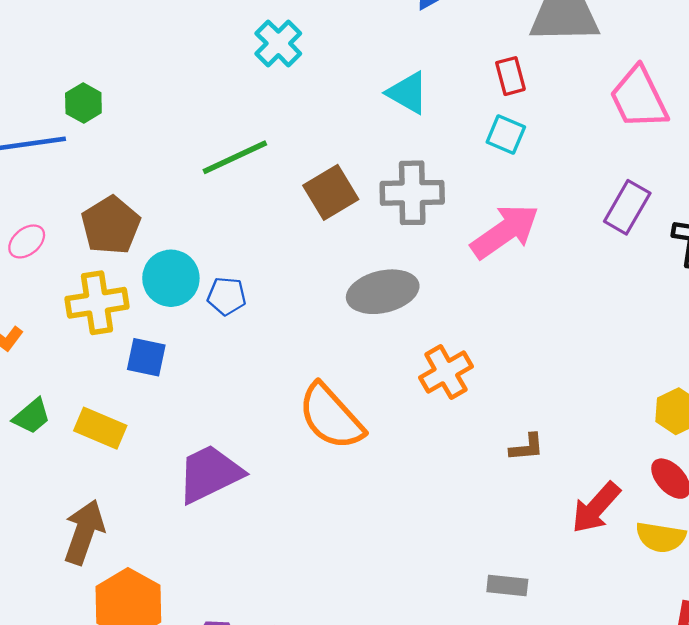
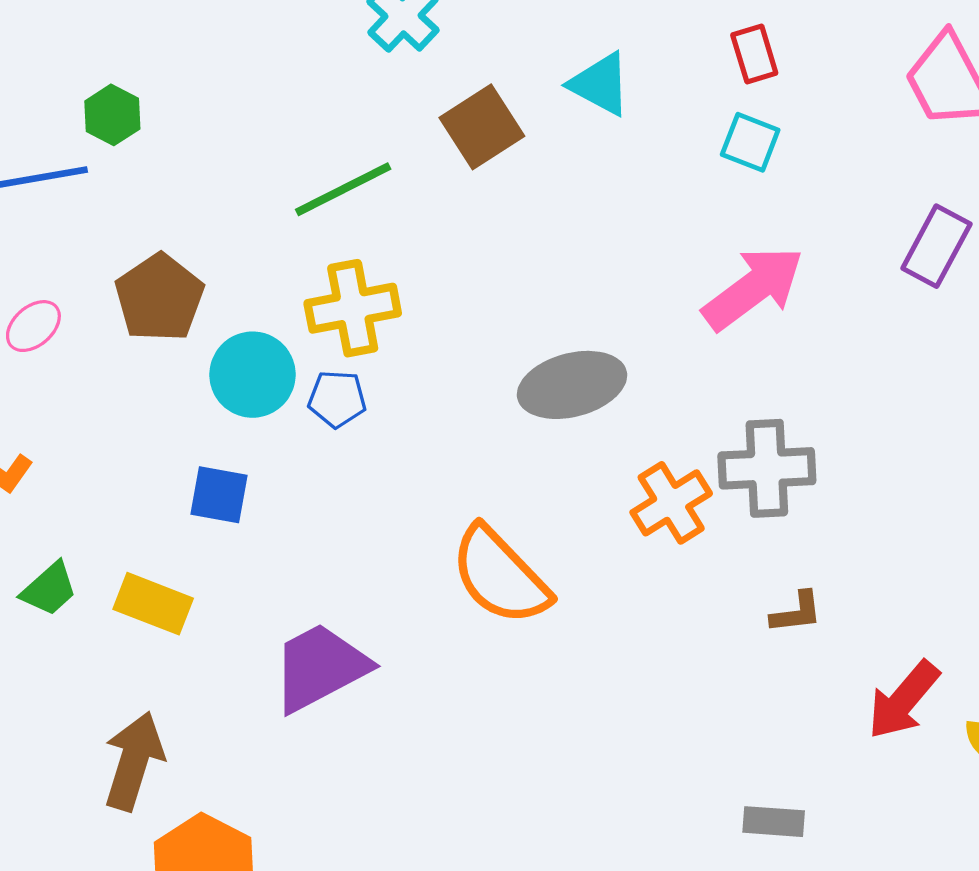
brown square: (331, 192) -> (482, 127), moved
gray cross: (412, 193) -> (767, 468), moved
yellow cross: (97, 303) -> (353, 308), moved

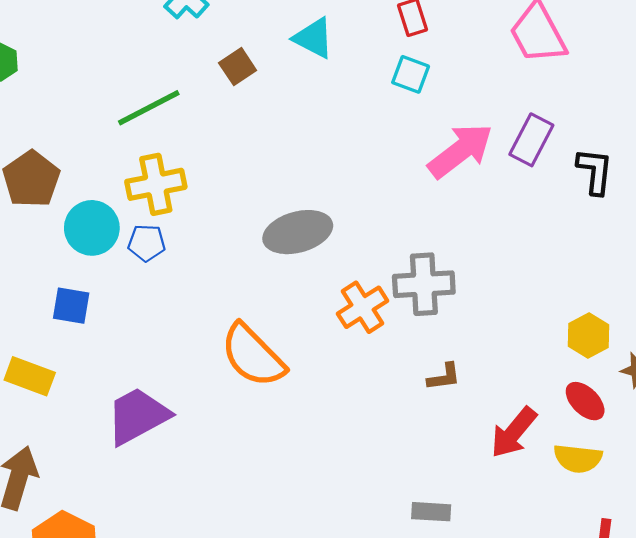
brown square: (482, 127) -> (238, 67), size x0.7
pink arrow: (753, 288) -> (460, 151), moved

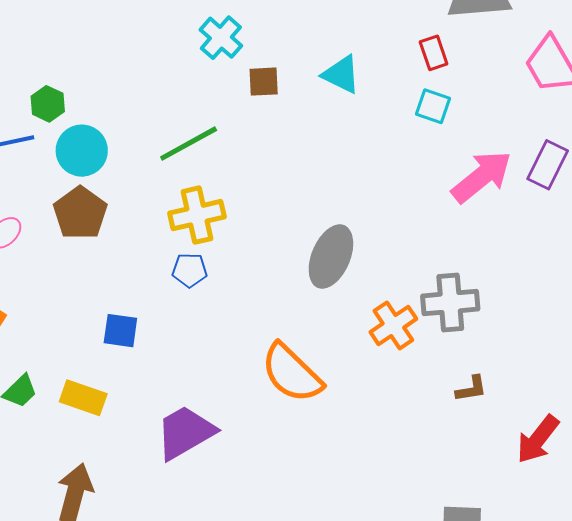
brown square: (238, 67) -> (264, 82), moved, turned 32
cyan circle: (92, 228) -> (82, 151), moved
gray ellipse: (298, 232) -> (331, 257), turned -50

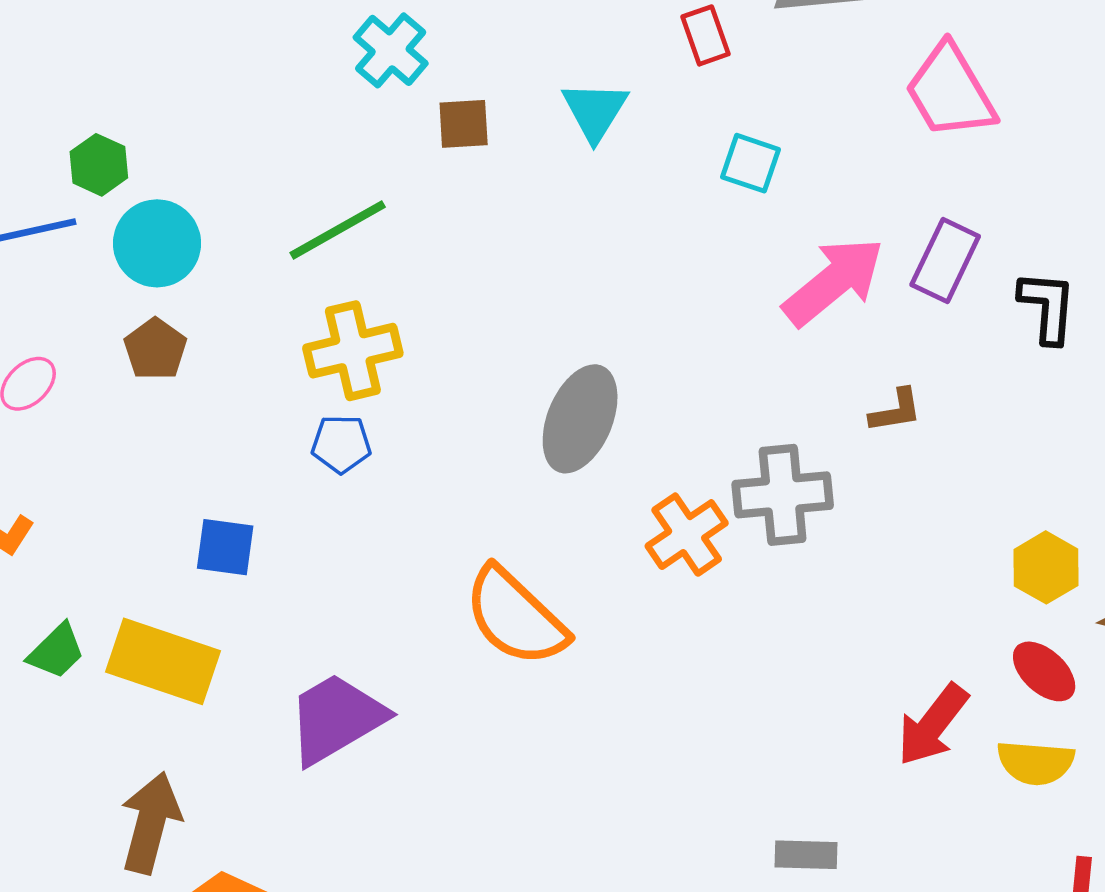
red rectangle: (434, 53) -> (706, 35), moved
cyan triangle: (341, 74) -> (595, 111), turned 36
brown pentagon: (80, 213) -> (155, 349), size x0.7
brown L-shape: (471, 389) -> (896, 411), moved
yellow rectangle: (83, 398) -> (163, 661), size x1.4

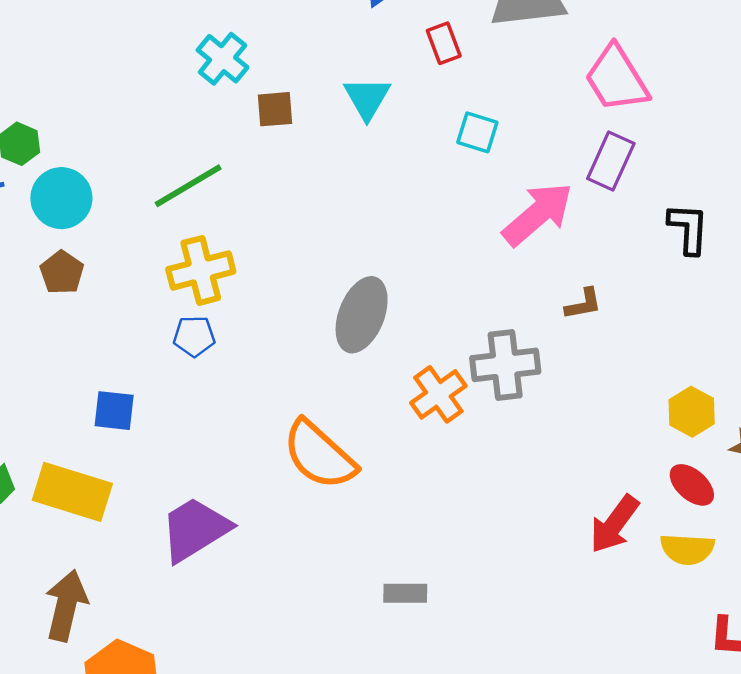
purple rectangle: (945, 260) -> (611, 161), moved
gray rectangle: (806, 855) -> (405, 593), moved

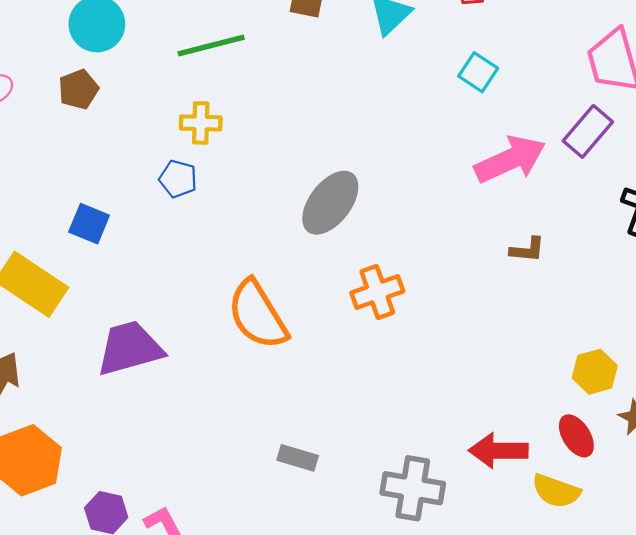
yellow cross: (201, 270) -> (201, 123), size x0.7
gray cross: (505, 365) -> (413, 488), moved
red arrow: (614, 524) -> (498, 451), turned 38

